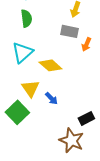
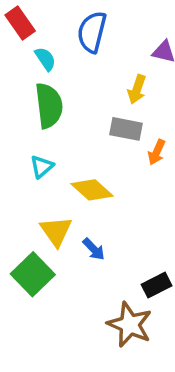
green semicircle: (26, 18) -> (49, 106), size x1.4
cyan triangle: (22, 52) -> (42, 167), size x0.6

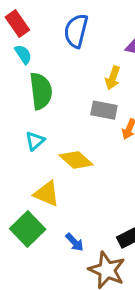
cyan semicircle: (45, 59) -> (23, 54), moved
yellow triangle: (56, 231) -> (47, 194), turned -32
blue arrow: (94, 249) -> (75, 242), moved

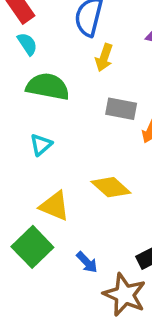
yellow arrow: (113, 78) -> (104, 58), moved
green semicircle: (41, 91) -> (48, 87), turned -72
yellow diamond: (76, 160) -> (111, 187), moved

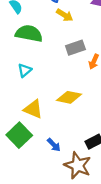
yellow arrow: (104, 58) -> (65, 15), turned -77
gray rectangle: (121, 109) -> (75, 48), turned -30
yellow diamond: (111, 187) -> (69, 97), turned -30

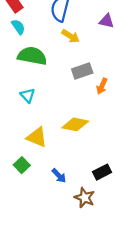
cyan triangle: (25, 70) -> (28, 95), turned -32
green square: (19, 135) -> (22, 165), size x0.6
brown star: (78, 165) -> (85, 198), size x0.7

